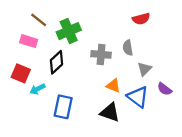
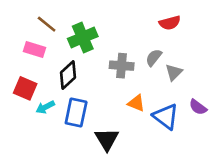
gray semicircle: (128, 48) -> (154, 58), turned 48
gray triangle: (144, 69) -> (174, 72), moved
blue rectangle: (63, 107) -> (76, 112), moved
black triangle: (110, 112) -> (107, 139), moved, turned 40

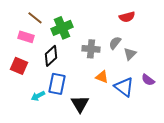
cyan arrow: (45, 107) -> (38, 96), moved

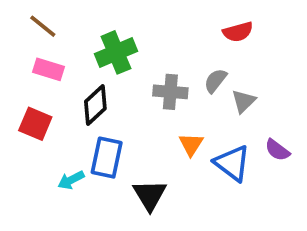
brown line: (35, 18) -> (43, 26), moved
orange triangle: (102, 77) -> (191, 144), turned 40

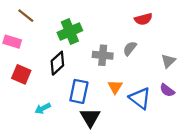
pink rectangle: (48, 69) -> (12, 42), moved
gray triangle: (244, 101) -> (168, 61), moved
blue rectangle: (107, 158) -> (79, 91), moved

